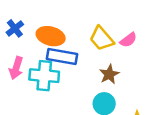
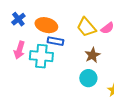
blue rectangle: (62, 57) -> (55, 41), size x0.7

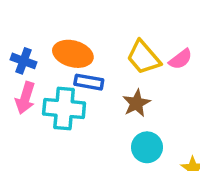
blue cross: (18, 19) -> (24, 61), moved, turned -32
brown star: (92, 55) -> (136, 103), moved

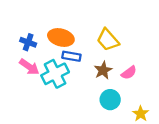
pink semicircle: (181, 59) -> (129, 73), moved
pink arrow: (25, 98) -> (29, 67), turned -72
cyan cross: (64, 108) -> (55, 74), turned -32

